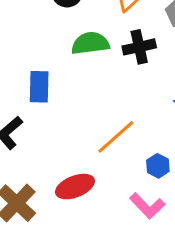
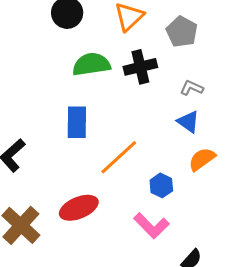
blue rectangle: (39, 87) -> (77, 122), moved

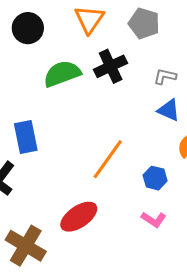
blue rectangle: (77, 122) -> (26, 137), moved
pink L-shape: (151, 226) -> (154, 219), size x0.7

